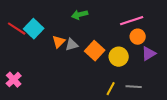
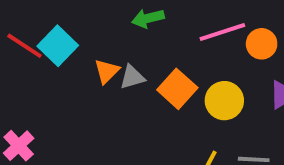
pink line: (132, 21) -> (222, 32), moved
orange circle: (138, 37) -> (262, 44), moved

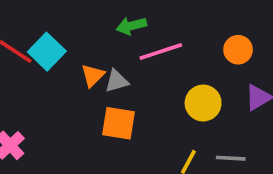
pink line: (222, 32) -> (161, 52), moved
orange square: (177, 89) -> (119, 123), moved, turned -33

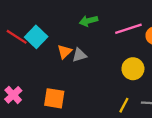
pink line: (161, 52) -> (128, 29), moved
orange square: (119, 123) -> (54, 98), moved

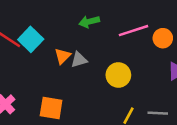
yellow circle: (133, 69) -> (118, 75), moved

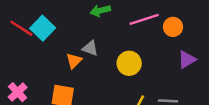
orange triangle: (62, 56) -> (74, 61), moved
gray triangle: (79, 60) -> (90, 48), turned 36

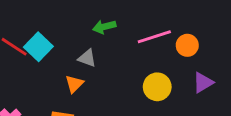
gray triangle: (90, 48) -> (87, 58), moved
yellow circle: (129, 63) -> (157, 87), moved

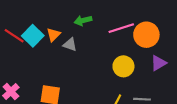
orange circle: (187, 45) -> (146, 35), size x1.5
orange triangle: (74, 84) -> (54, 35), moved

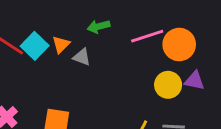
purple triangle: (158, 63) -> (194, 81), turned 42
yellow circle: (123, 66) -> (168, 85), moved

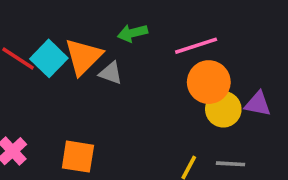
orange triangle: (61, 45) -> (83, 57), size x1.6
orange circle: (179, 45) -> (209, 82), moved

